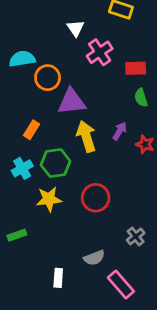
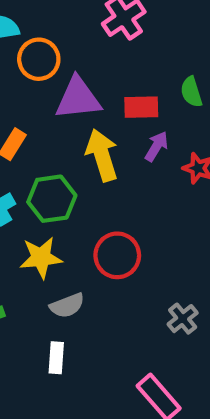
red rectangle: (136, 68) -> (141, 107), moved
gray semicircle: (94, 258) -> (67, 305), moved
white rectangle: (58, 278) -> (56, 358), moved

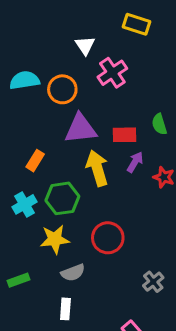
orange circle: (39, 59) -> (62, 89), moved

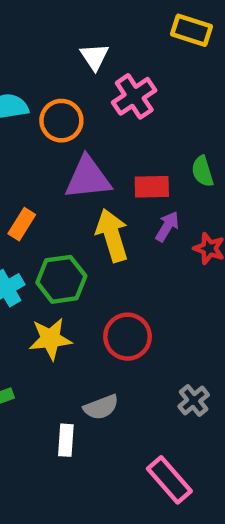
yellow rectangle: (137, 24) -> (191, 30), moved
gray semicircle: (73, 273) -> (101, 407), moved

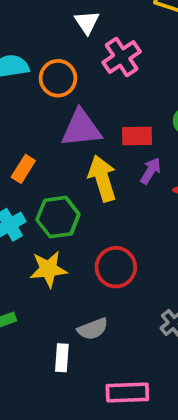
pink rectangle: (169, 480) -> (127, 393), moved, turned -51

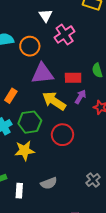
yellow arrow: (102, 178) -> (54, 101), turned -40
red circle: (116, 267) -> (62, 135), moved
white rectangle: (62, 358) -> (19, 191), moved

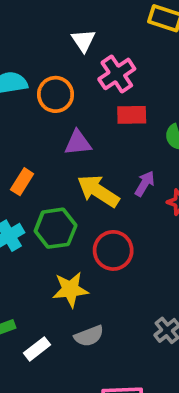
purple triangle: (42, 74) -> (78, 143), size x0.7
red rectangle: (73, 78) -> (132, 115), moved
yellow star: (25, 151) -> (70, 289), moved
white rectangle: (19, 191) -> (37, 349), turned 48

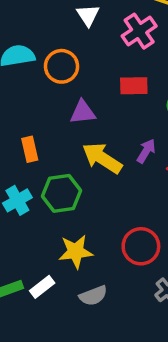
pink cross: (117, 74) -> (139, 31), moved
orange rectangle: (22, 182) -> (30, 149), turned -45
red circle: (113, 250) -> (141, 246), moved
white rectangle: (37, 349) -> (42, 287), moved

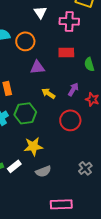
pink cross: (139, 31) -> (69, 21), turned 36
yellow arrow: (102, 158) -> (48, 93), size x0.6
red circle: (141, 246) -> (70, 120), moved

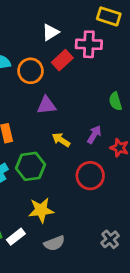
white triangle: (40, 12) -> (50, 32), turned 32
red rectangle: (66, 52) -> (62, 60), moved, turned -42

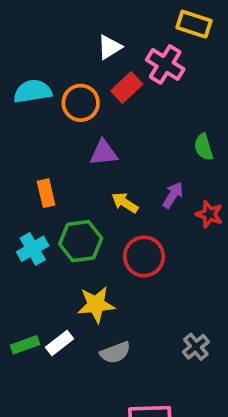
pink cross: (89, 44) -> (165, 64), turned 30
red circle: (90, 176) -> (144, 256), moved

